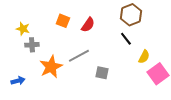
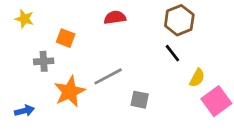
orange square: (63, 21) -> (66, 38), moved
red semicircle: (88, 25) -> (115, 17), moved, turned -133
yellow star: (23, 29) -> (24, 19), moved

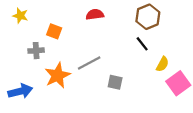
blue arrow: (24, 111) -> (20, 91), size x1.5

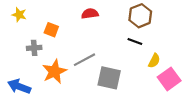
black line: (142, 44) -> (135, 41), turned -32
gray square: (115, 82) -> (109, 78), size x1.6
blue arrow: (20, 91) -> (19, 86), turned -145

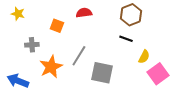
orange square: (51, 30) -> (57, 26), moved
gray line: (85, 60) -> (79, 56), turned -30

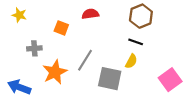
yellow semicircle: (144, 57) -> (131, 61), moved

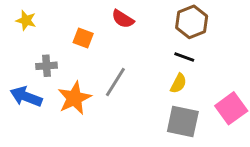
red semicircle: (90, 14) -> (123, 19), turned -140
gray square: (110, 79) -> (183, 122), moved
blue arrow: (19, 87) -> (26, 97), moved

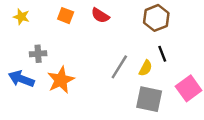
orange square: (83, 38) -> (66, 16), moved
black line: (184, 57) -> (162, 54), moved, turned 49
gray line: (115, 82) -> (119, 67), moved

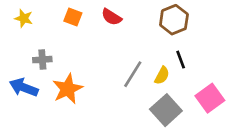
gray square: (149, 99) -> (166, 110), turned 36

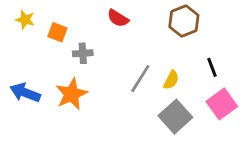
orange square: (73, 17) -> (57, 32), moved
gray cross: (42, 60) -> (83, 53), moved
black line: (181, 60) -> (212, 67), moved

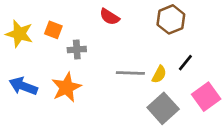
yellow star: (25, 20) -> (19, 34), moved, size x1.5
black line: (212, 67) -> (185, 63), moved, turned 60
gray line: (140, 79) -> (130, 73), turned 60

